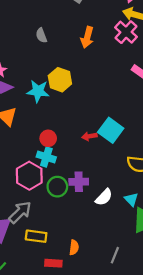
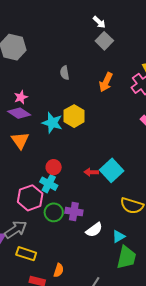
cyan triangle: (131, 199) -> (119, 236), turned 32

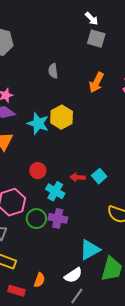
gray square: (104, 41) -> (96, 39), turned -30
cyan square: (112, 170) -> (99, 176), size x0.6
cyan cross: (49, 184) -> (55, 191), moved
white semicircle: (94, 230) -> (73, 275), moved
cyan triangle: (119, 236) -> (90, 250), moved, size x1.5

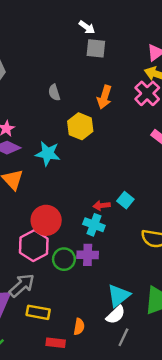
yellow hexagon: (62, 117) -> (80, 126), moved
red circle: (38, 171) -> (46, 220), moved, size x1.6
cyan cross: (55, 191) -> (94, 225), moved
cyan triangle: (90, 250) -> (119, 296), moved

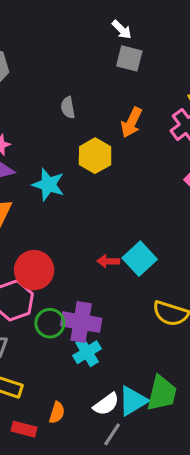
cyan square: (125, 200) -> (140, 259), size x1.5
cyan cross: (94, 225) -> (87, 352), moved, turned 30
purple cross: (88, 255) -> (81, 322), size x1.4
cyan triangle: (119, 296) -> (133, 401), moved

